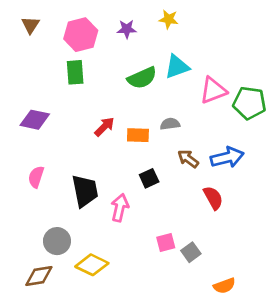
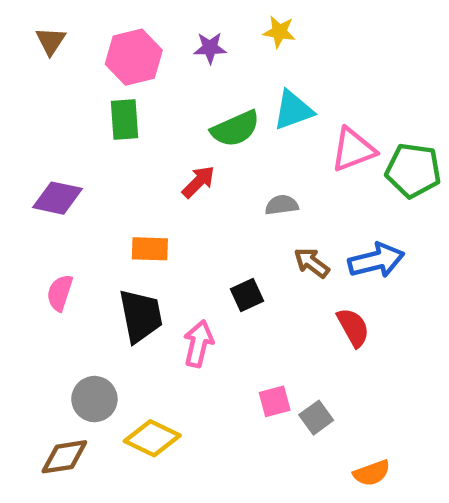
red arrow: (104, 127) -> (198, 182), moved
orange rectangle: (138, 135) -> (150, 249), moved

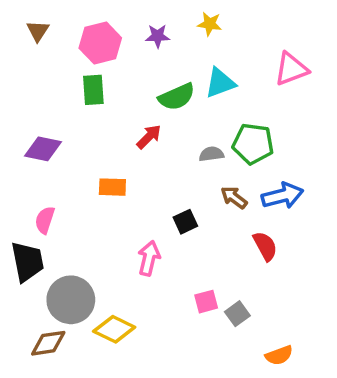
pink triangle: (353, 150) -> (291, 69), moved
green pentagon: (413, 170) -> (253, 144), moved
black trapezoid: (141, 316) -> (27, 262), moved
gray circle: (94, 399) -> (71, 300), size x1.4

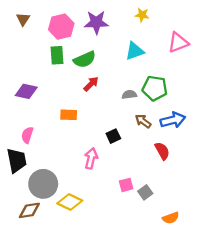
yellow star: (210, 24) -> (142, 15), moved
purple star: (158, 36) -> (96, 22), size x1.6
green semicircle: (177, 97) -> (85, 60), moved

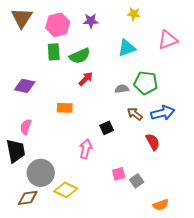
brown triangle: (23, 19) -> (22, 18), size x1.6
purple star: (96, 22) -> (91, 21), size x0.7

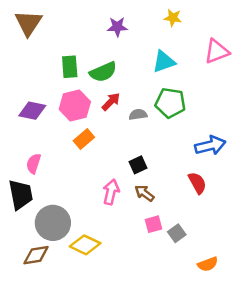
pink hexagon: (58, 25) -> (75, 105), moved
green pentagon: (146, 83) -> (170, 103), moved
gray semicircle: (122, 89) -> (138, 115), moved
orange rectangle: (65, 108) -> (84, 139), turned -42
brown arrow: (135, 114) -> (144, 193), moved

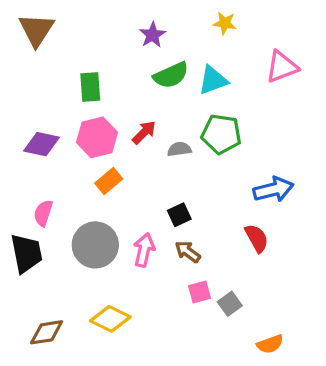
purple star: (117, 27) -> (152, 35), turned -30
green semicircle: (103, 72) -> (171, 75), moved
gray circle: (53, 223) -> (95, 245), moved

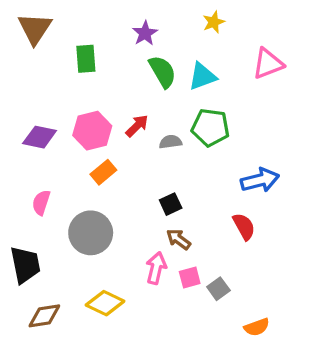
yellow star: (225, 23) -> (214, 22), turned -30
green semicircle: (171, 75) -> (163, 72), turned -96
green rectangle: (90, 87) -> (86, 59), moved
pink arrow: (144, 250) -> (156, 268), moved
black trapezoid: (26, 253) -> (25, 265), moved

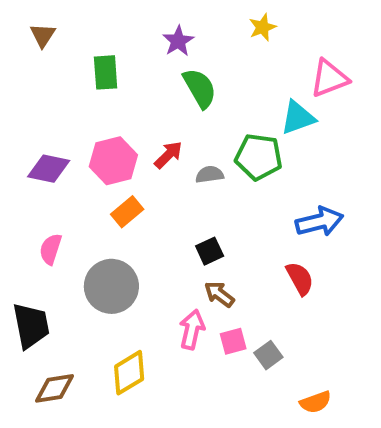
brown triangle: (35, 28) -> (43, 35), size x0.6
cyan triangle: (202, 76) -> (298, 118), moved
yellow diamond: (105, 303) -> (129, 373), turned -57

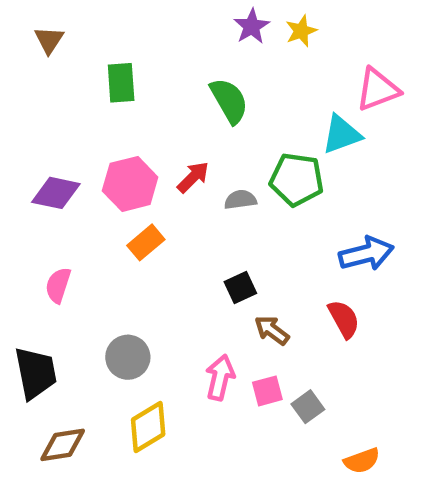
purple star: (178, 41) -> (252, 26), moved
gray circle: (111, 286) -> (128, 357), moved, size x0.7
brown arrow: (219, 294) -> (272, 330), moved

